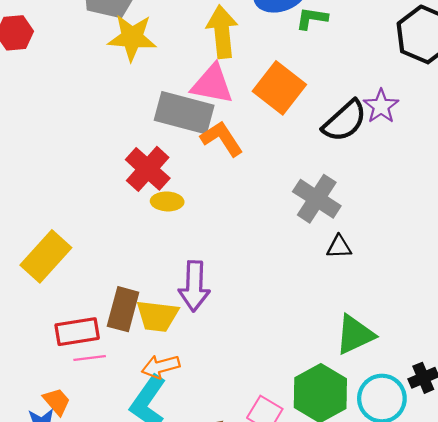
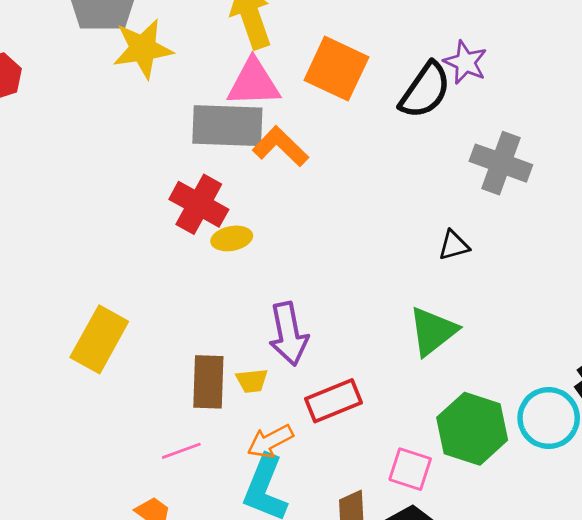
gray cross: (317, 199) -> (501, 163), moved
yellow trapezoid: (157, 316) -> (252, 381), size x0.6
red rectangle: (77, 332) -> (334, 401), moved
green triangle: (355, 335) -> (433, 331), moved

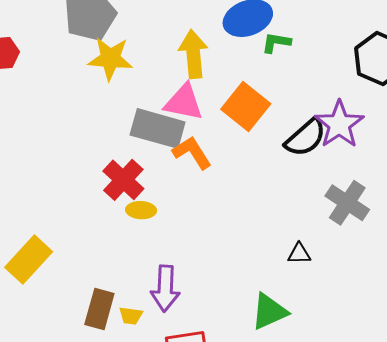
purple star: (465, 62) -> (339, 124), size x1.5

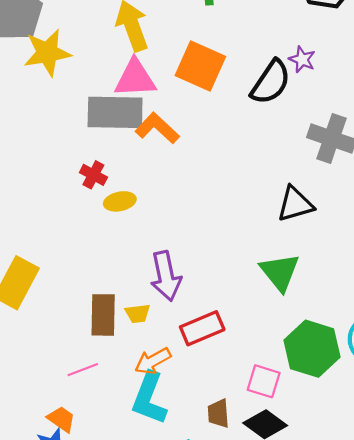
purple star: (339, 124) -> (302, 59), size x0.5
red cross: (123, 180) -> (93, 175), size x0.6
black triangle: (299, 254) -> (295, 204), size x1.5
green triangle: (269, 312) -> (280, 272), turned -30

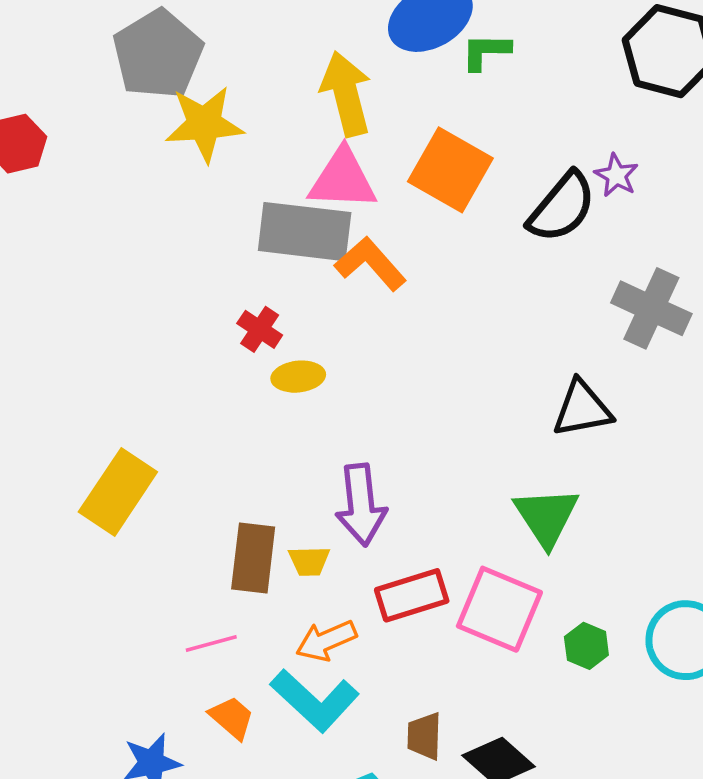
green hexagon: (312, 349) -> (586, 646), size x0.5
pink square: (264, 381) -> (499, 609), moved, size x1.5
cyan L-shape: (149, 398) -> (315, 700), turned -74
orange trapezoid: (61, 419) -> (232, 718), moved

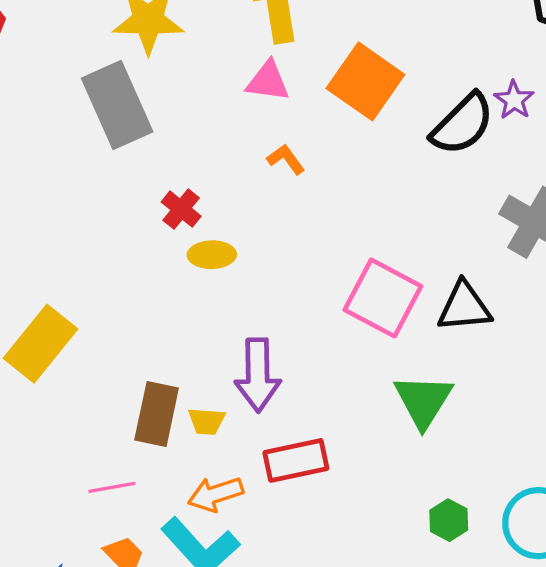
pink triangle: (343, 179) -> (268, 81), size x0.7
gray rectangle: (305, 232) -> (117, 105), moved, turned 54
orange L-shape: (370, 264) -> (286, 159), size x0.6
pink square: (499, 609) -> (383, 298), moved

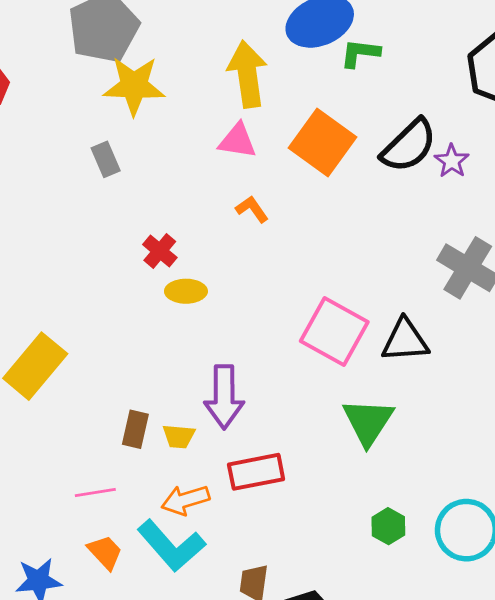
gray rectangle: (117, 105) -> (106, 159), size x0.5
black semicircle: (462, 124) -> (409, 146), moved
brown rectangle: (157, 414) -> (135, 429), size x0.7

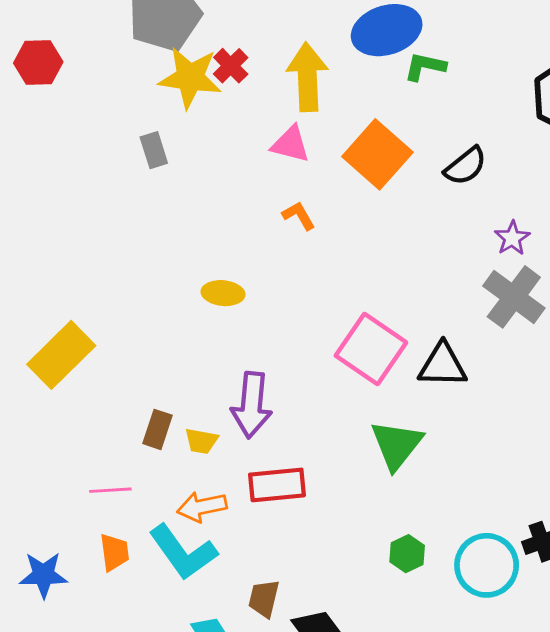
black semicircle: (409, 146) -> (466, 166), size x0.7
purple star: (452, 161) -> (512, 238), moved
red cross: (160, 251) -> (231, 66), moved
orange trapezoid: (105, 552) -> (114, 552), turned 30

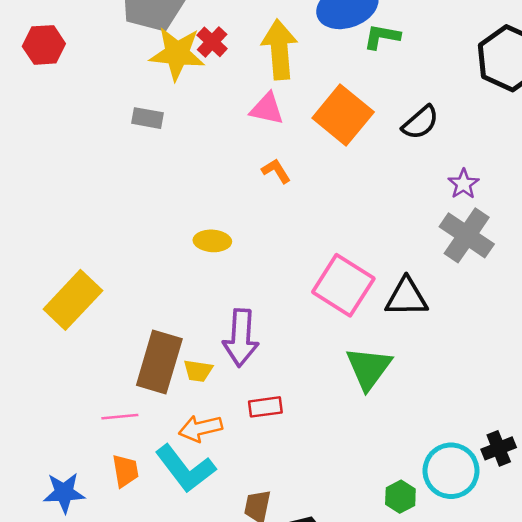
gray rectangle: (154, 150) -> (148, 118), turned -60
brown rectangle: (158, 429) -> (159, 362), size x1.8
red rectangle: (277, 485) -> (265, 407), size x0.7
green hexagon: (407, 554) -> (400, 497), moved

